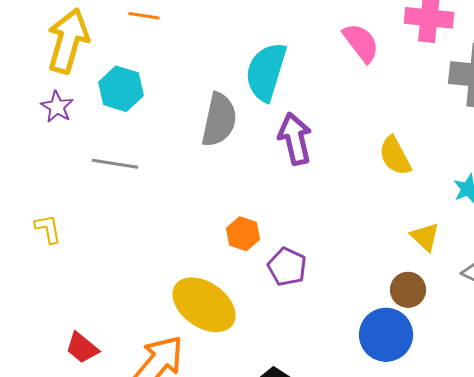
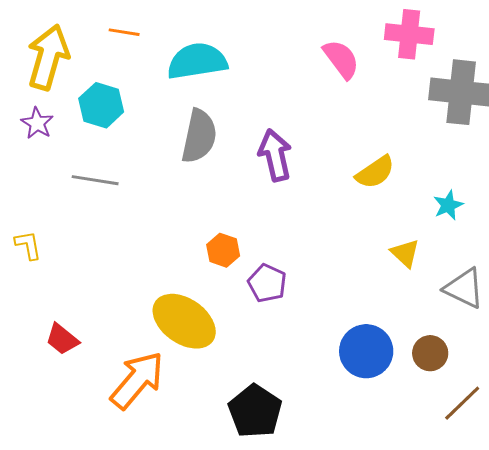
cyan semicircle: (266, 72) -> (197, 61), moved, turned 64
yellow semicircle: (395, 156) -> (375, 172), turned -96
brown circle: (408, 290) -> (430, 353), moved
red trapezoid: (82, 348) -> (62, 339), moved

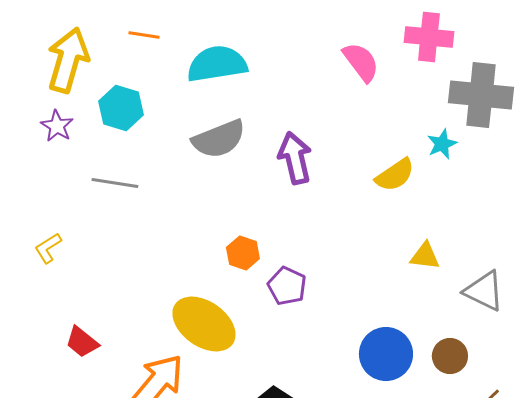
gray semicircle: (199, 136) -> (219, 139), turned 56
cyan star: (448, 205) -> (442, 144), moved
yellow L-shape: (28, 245) -> (48, 248), turned -112
yellow triangle: (405, 253) -> (425, 256), turned -36

